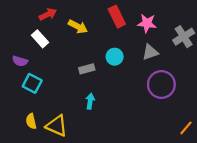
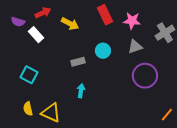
purple semicircle: (20, 61) -> (18, 22), moved

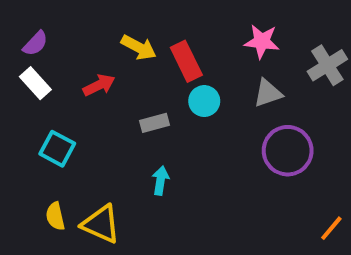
red arrow: (43, 13) -> (99, 85), moved
red rectangle: (105, 15) -> (186, 61), moved
purple semicircle: (18, 22) -> (35, 43), turned -64
white rectangle: (36, 35) -> (35, 83), moved

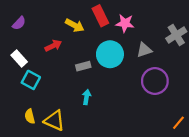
pink star: (262, 41) -> (125, 23), moved
red rectangle: (186, 61) -> (100, 16), moved
white rectangle: (35, 83) -> (19, 59), moved
cyan circle: (204, 101) -> (110, 54), size x1.6

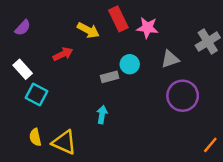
cyan circle: (110, 54) -> (130, 64), size x0.6
gray rectangle: (83, 66) -> (110, 77), moved

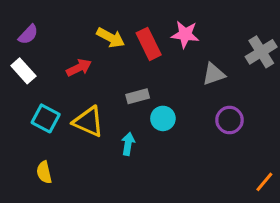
red rectangle: (118, 19) -> (149, 44), moved
cyan circle: (130, 64) -> (163, 118), moved
white rectangle: (23, 69) -> (23, 71), moved
purple circle: (183, 96) -> (229, 120), size x0.7
yellow triangle: (64, 142) -> (88, 122), moved

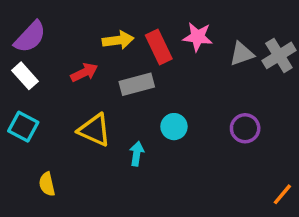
purple semicircle: (28, 34) -> (30, 37), size x1.5
yellow arrow: (111, 38) -> (118, 40), turned -36
gray triangle: (214, 74) -> (242, 54), moved
gray rectangle: (138, 96) -> (137, 84), moved, size x1.4
cyan square: (46, 118) -> (23, 127), moved

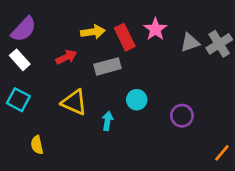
pink star: (198, 37) -> (155, 29), turned 30
purple circle: (245, 128) -> (182, 116), moved

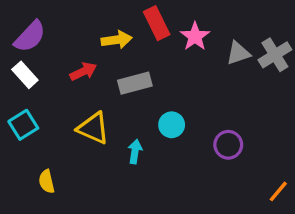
red rectangle: (125, 37) -> (157, 23), moved
cyan square: (18, 100) -> (23, 125), turned 30

